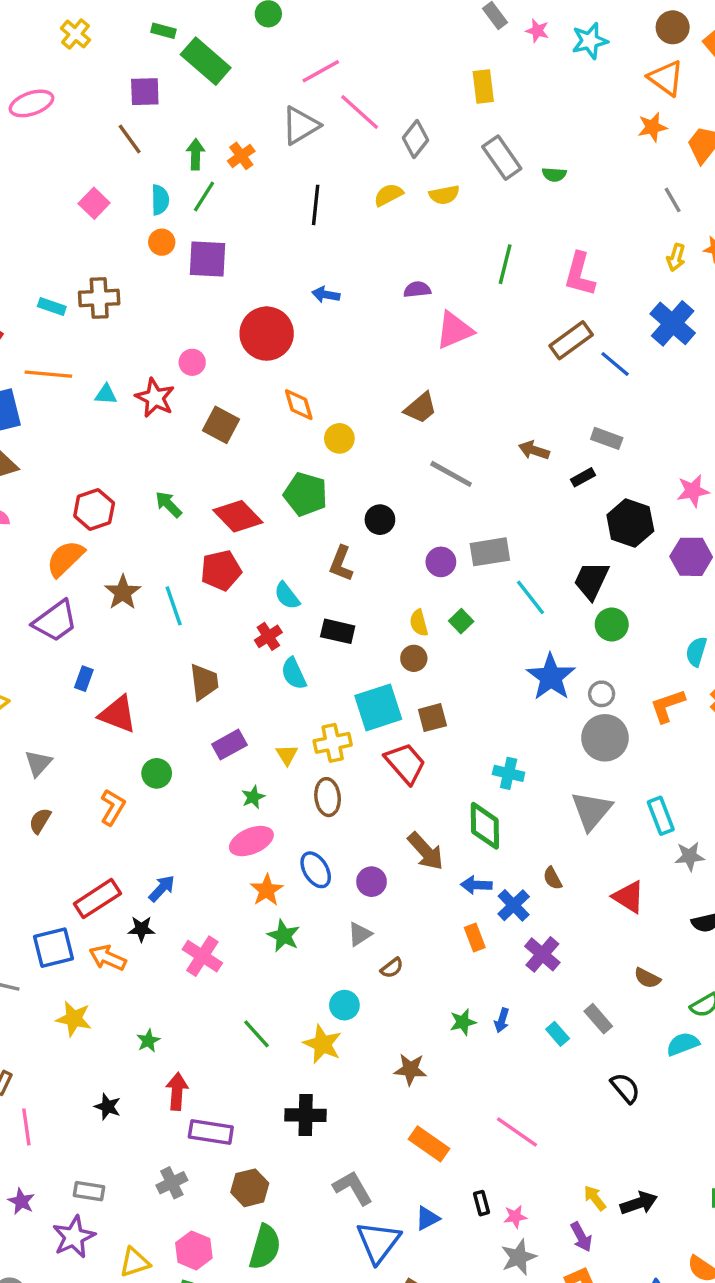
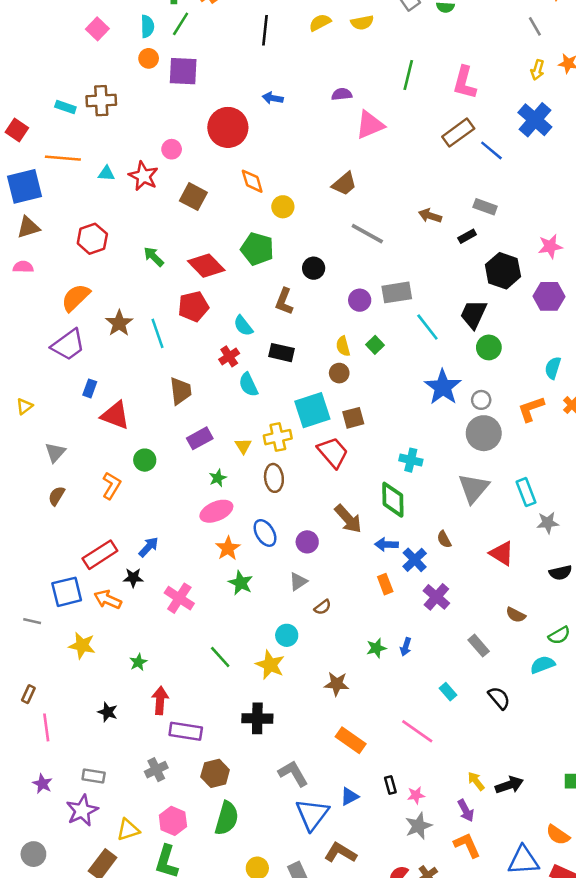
red hexagon: (94, 509) -> (92, 239), moved
cyan rectangle: (558, 1034) -> (448, 692), moved

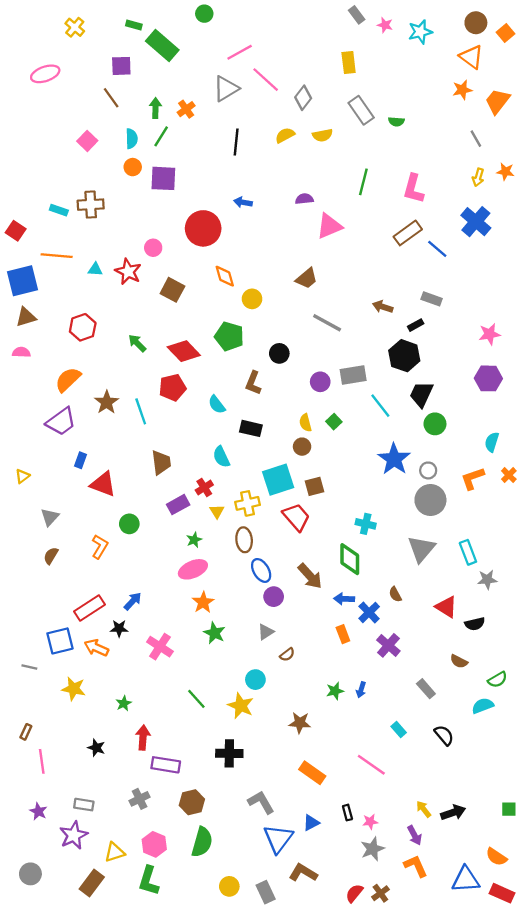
black hexagon: (503, 271) -> (404, 356), moved
red cross: (229, 356) -> (204, 488), moved
blue ellipse: (265, 533) -> (261, 570), moved
black semicircle: (560, 573) -> (475, 624), moved

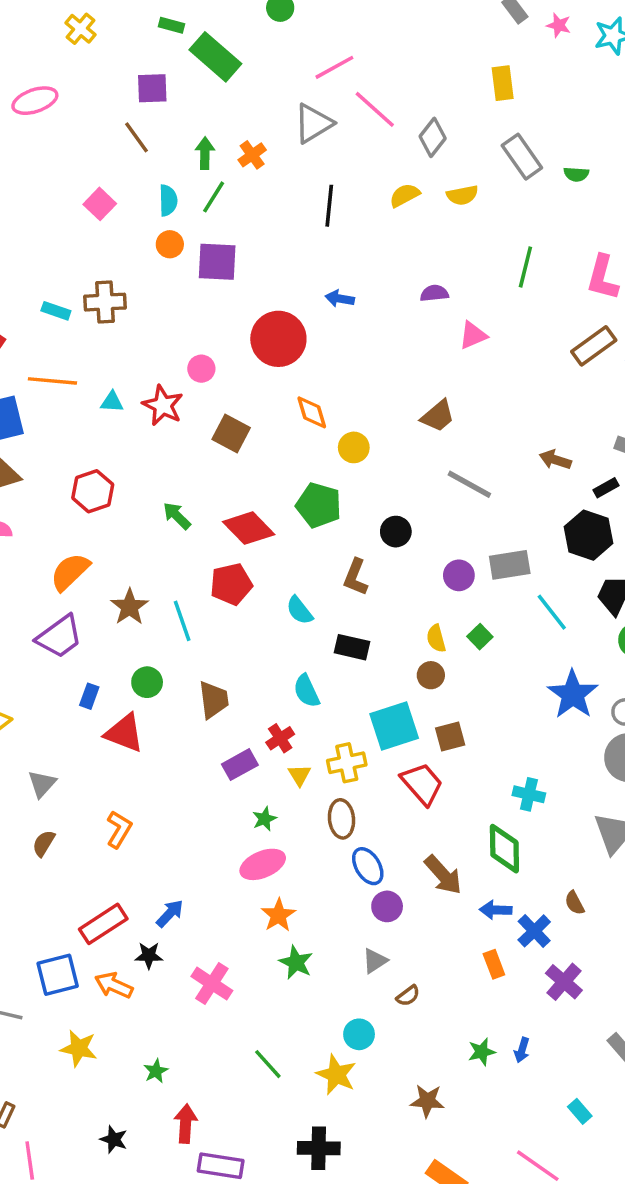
pink triangle: (329, 226) -> (473, 335), size x0.7
green circle: (129, 524) -> (147, 682), moved

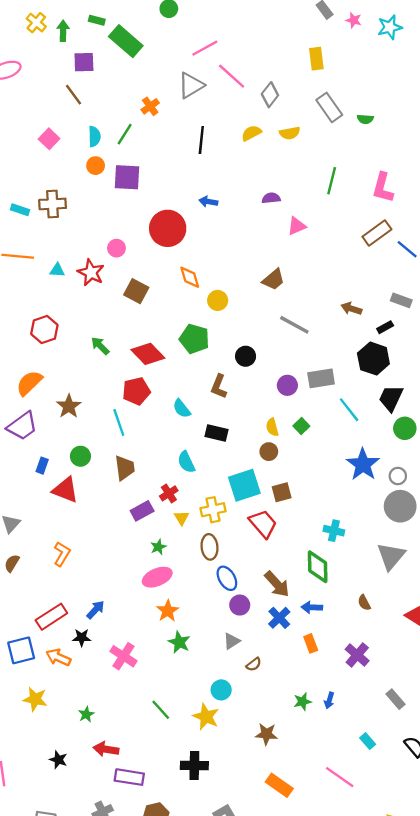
green arrow: (205, 153) -> (63, 31), moved
cyan line: (182, 621) -> (119, 423), moved
blue cross: (534, 931) -> (279, 618), moved
red arrow: (186, 1124) -> (106, 749), turned -85

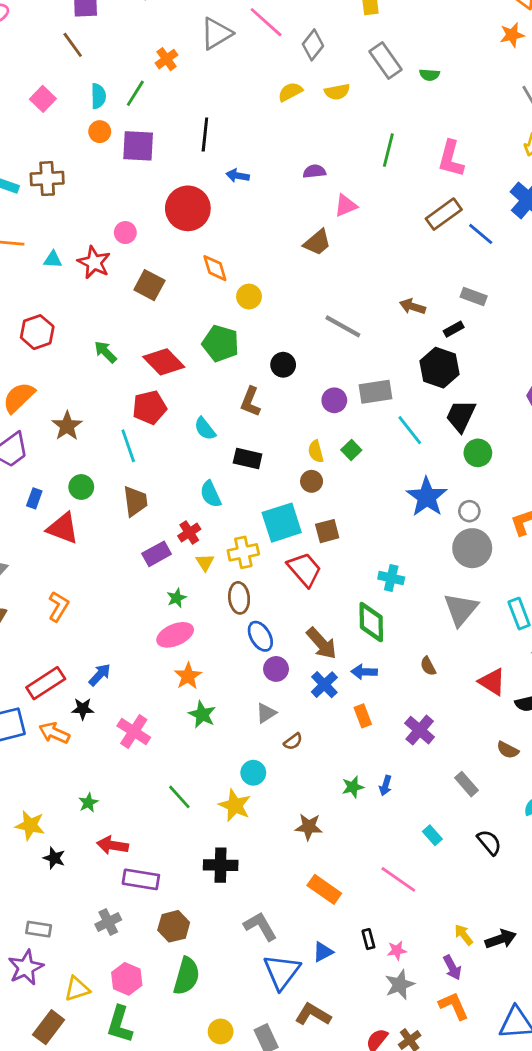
black line: (201, 140) -> (205, 134), moved
brown trapezoid: (273, 280) -> (317, 242), moved
yellow star: (35, 699) -> (30, 825), moved

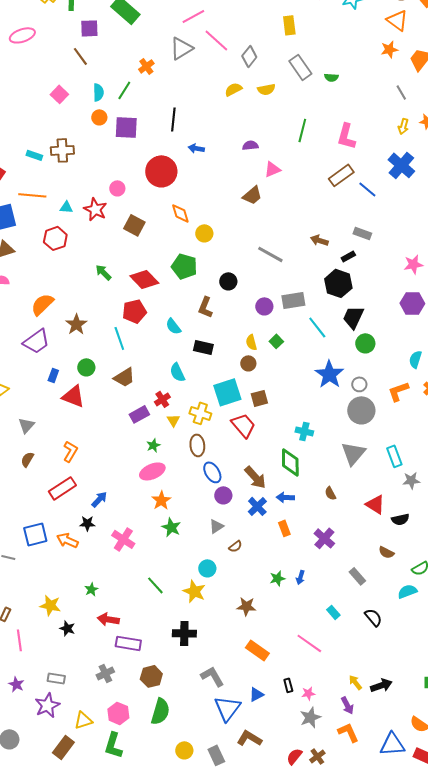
red hexagon: (37, 332) -> (55, 238), moved
brown trapezoid: (135, 501) -> (124, 377), turned 65
yellow cross: (243, 552) -> (200, 413), turned 30
red rectangle: (46, 683) -> (62, 488), moved

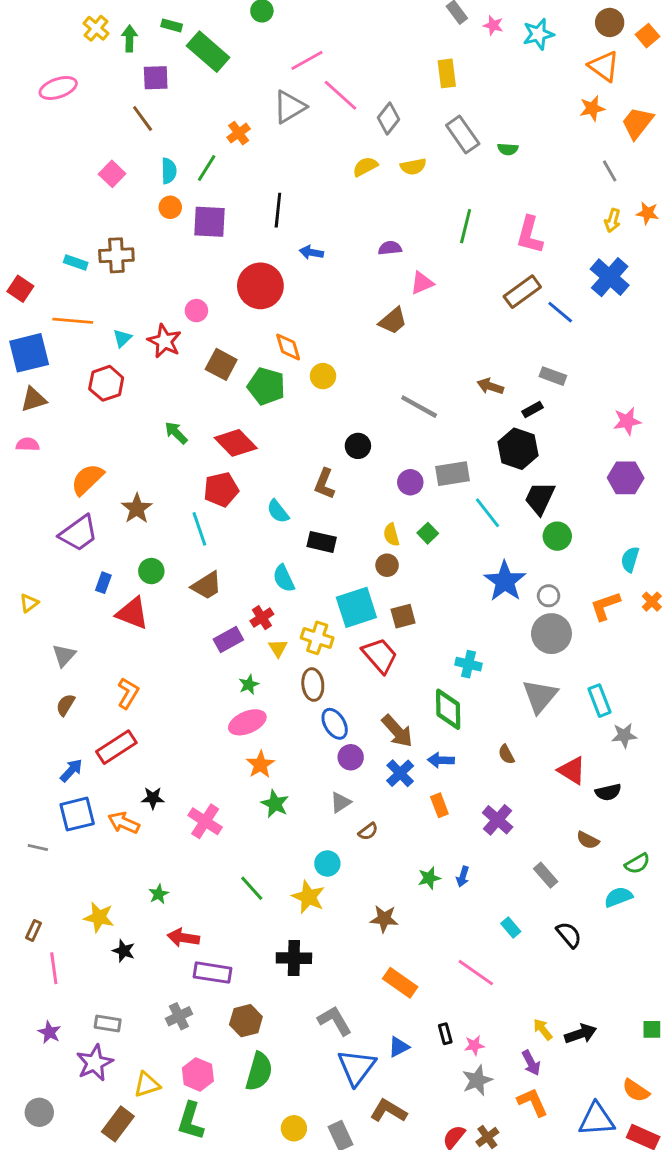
cyan triangle: (66, 207) -> (122, 338), turned -48
green pentagon: (184, 266) -> (266, 386), moved
blue arrow: (99, 499) -> (71, 770), moved

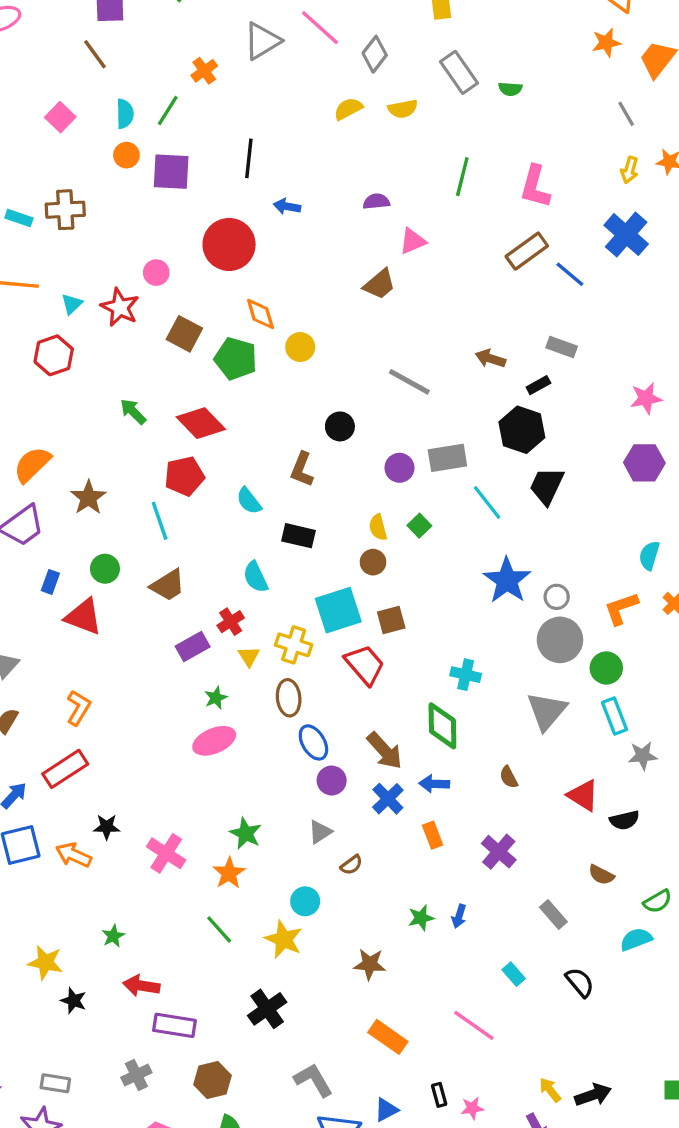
green circle: (557, 536) -> (606, 668), moved
orange star: (260, 765) -> (229, 873), moved
black cross: (294, 958) -> (267, 1009), turned -36

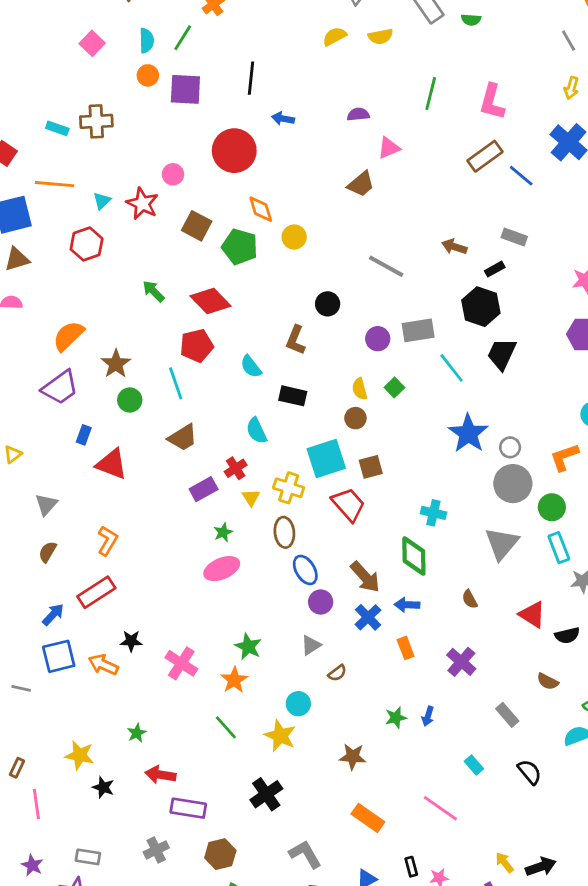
green circle: (105, 569) -> (130, 400), moved

